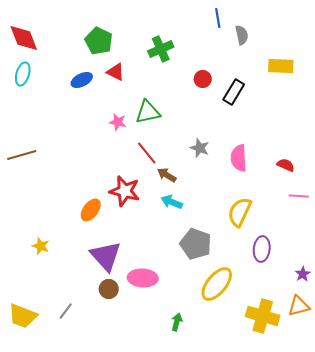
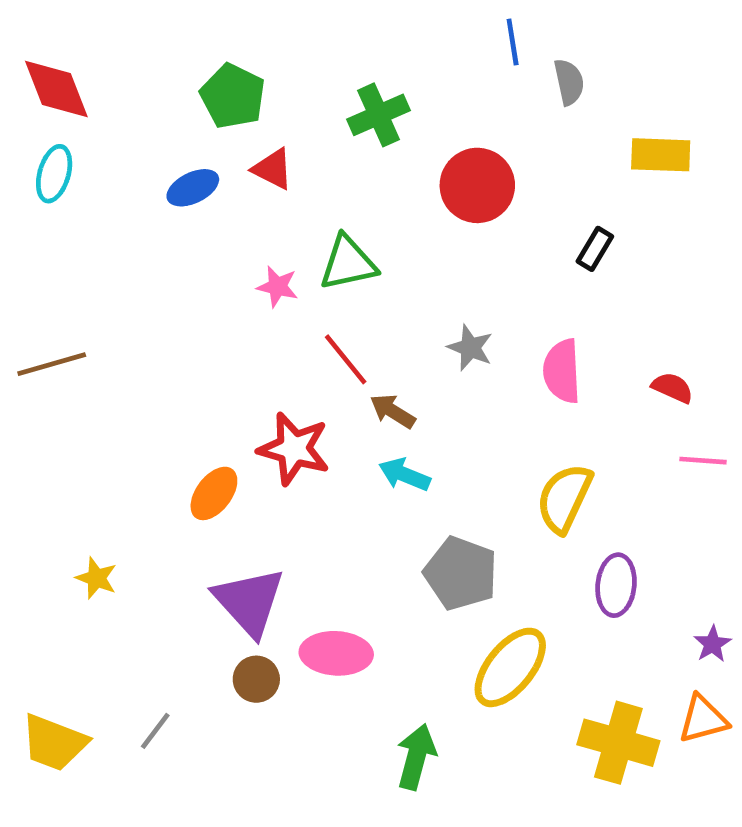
red circle: (203, 79) -> (477, 185), size x1.8
black rectangle: (234, 92) -> (595, 249), moved, size x0.7
green arrow: (177, 322) -> (416, 757), size x1.5

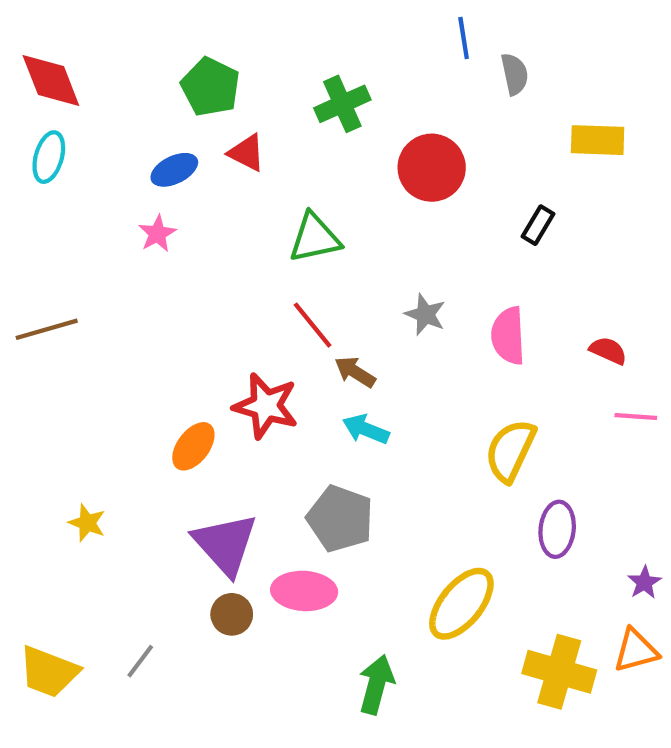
pink star: (277, 287) -> (157, 234), moved, turned 30
gray pentagon: (461, 573) -> (340, 519), moved

